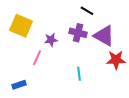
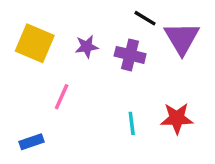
purple triangle: (104, 36) -> (182, 38), moved, turned 30
purple star: (51, 40) -> (87, 47), moved
red star: (116, 60) -> (177, 118), moved

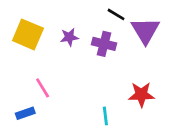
pink line: (62, 97) -> (43, 88), moved, turned -55
cyan line: (132, 123) -> (105, 116), moved

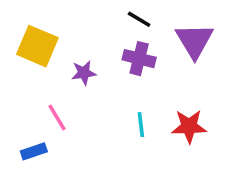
black line: (116, 14) -> (139, 19), moved
purple star: (69, 37) -> (84, 73), moved
cyan line: (105, 116) -> (141, 125), moved

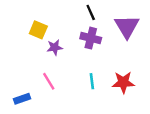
black line: (139, 19) -> (91, 12), turned 35
yellow square: (37, 46) -> (38, 30), moved, size x0.7
pink line: (57, 117) -> (49, 81), moved

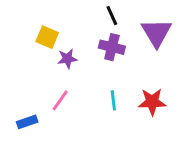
pink line: (49, 81) -> (60, 100), turned 66

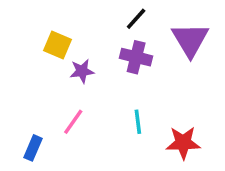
black line: (112, 16) -> (136, 19), turned 66
red star: (152, 102) -> (183, 143), moved
blue rectangle: (27, 122) -> (33, 148), turned -48

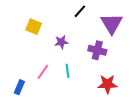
purple cross: (136, 57) -> (97, 50), moved
purple star: (82, 71) -> (61, 42), moved
cyan line: (138, 122) -> (68, 71), moved

